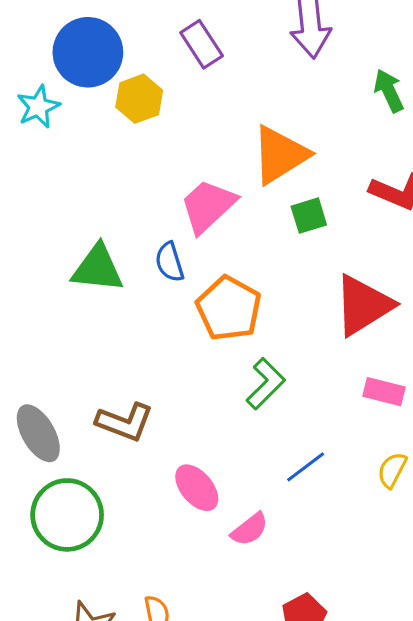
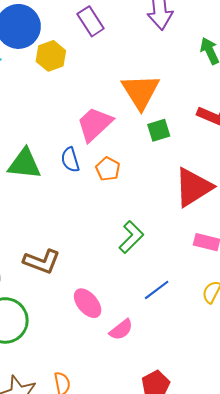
orange triangle: (280, 155) -> (140, 92), turned -30
orange pentagon: (229, 308) -> (108, 169), moved, size x0.6

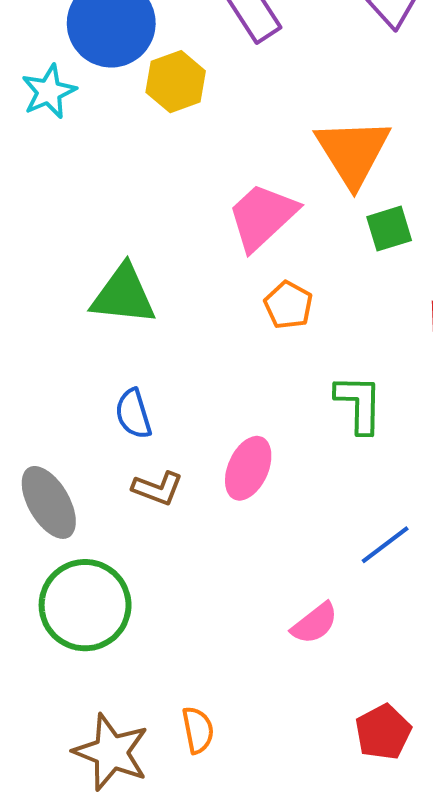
blue semicircle: (70, 160) -> (133, 414), moved
green L-shape: (131, 237) -> (359, 404), moved, turned -44
brown L-shape: (42, 261) -> (158, 488), size x0.7
pink ellipse: (88, 303) -> (248, 468), moved, turned 64

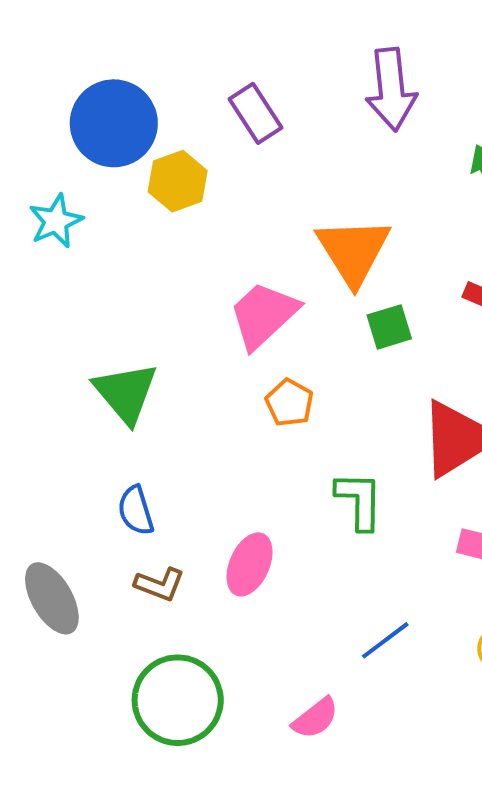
cyan star: (49, 92) -> (56, 221), moved
green triangle: (123, 295) -> (126, 393), turned 44
green circle: (85, 605) -> (178, 700), moved

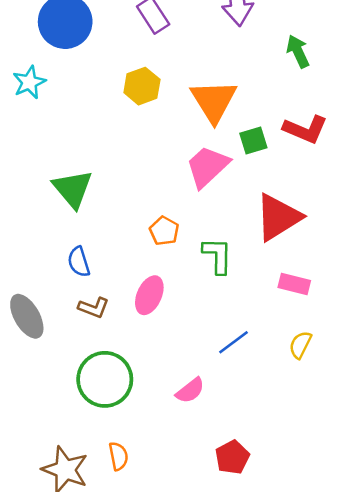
yellow hexagon: (178, 181) -> (142, 86), moved
pink trapezoid: (263, 315) -> (208, 166), moved
green square: (389, 327) -> (253, 140), moved
orange pentagon: (289, 403) -> (164, 231), moved

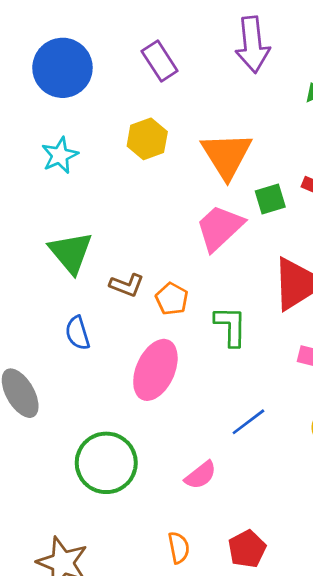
cyan star: (29, 82) -> (60, 155), moved
pink ellipse: (149, 295) -> (155, 370), size x1.4
brown L-shape: (94, 308) -> (127, 285), moved
orange semicircle: (118, 456) -> (179, 548), moved

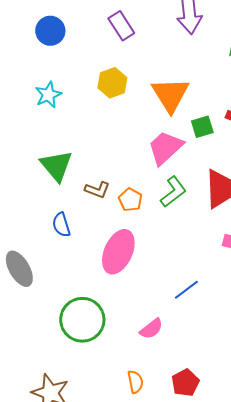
blue circle: (62, 68) -> (50, 31), size x0.7
green L-shape: (231, 326) -> (173, 192), moved, turned 52

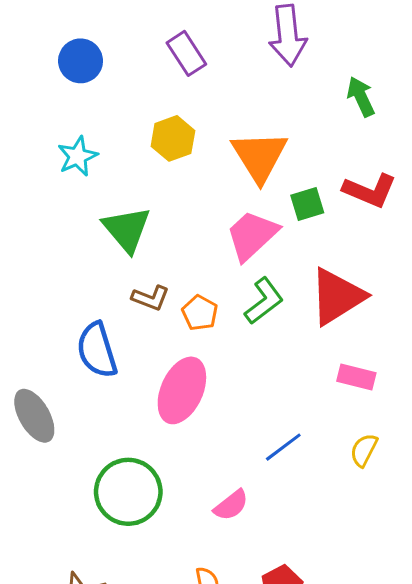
green triangle: (56, 166) -> (127, 229), moved
blue semicircle: (61, 225) -> (97, 350), size x1.5

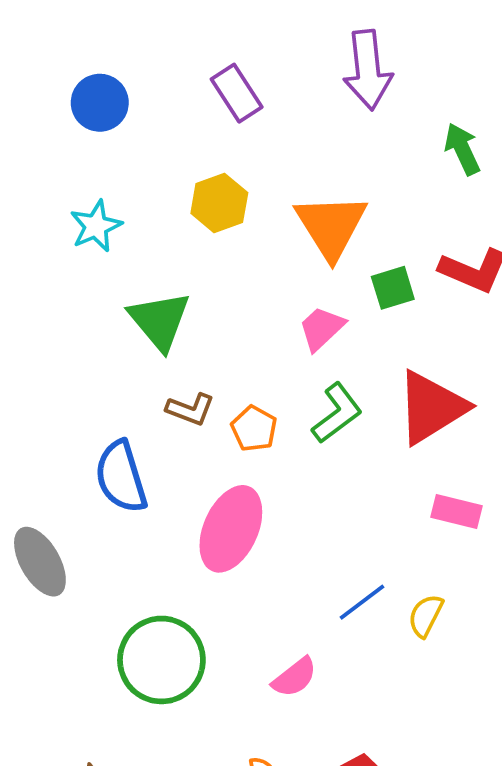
pink trapezoid: (252, 235) -> (321, 328), size x0.7
yellow semicircle: (364, 450) -> (426, 616), moved

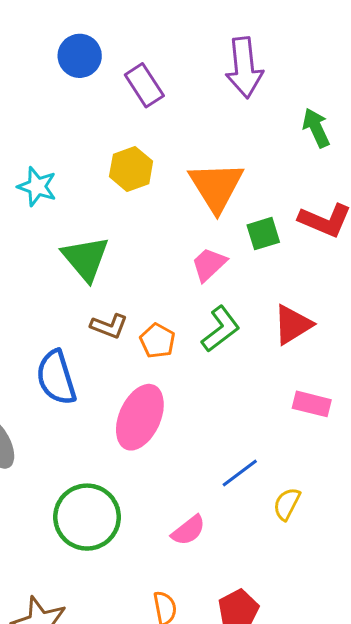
blue circle: (100, 103) -> (80, 56), moved
cyan star: (96, 226) -> (37, 187), turned -30
red triangle: (431, 407) -> (293, 325), size x0.7
yellow semicircle: (426, 616) -> (287, 504), moved

